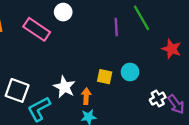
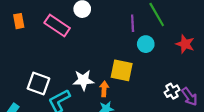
cyan circle: (130, 72) -> (146, 44), moved
yellow square: (105, 77) -> (122, 70), size x1.5
white star: (64, 87) -> (83, 80), turned -30

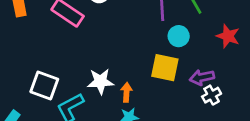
yellow square: (122, 70) -> (165, 68), moved
purple arrow: (190, 97) -> (202, 77), moved, turned 114

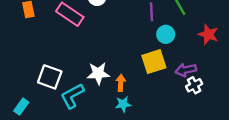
yellow square: (165, 68) -> (154, 62), turned -30

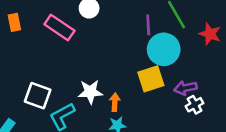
cyan circle: (166, 34) -> (164, 49), size x1.6
red star: (208, 34) -> (210, 34), moved

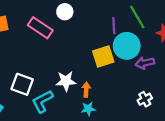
yellow square: (151, 79) -> (103, 57), moved
purple arrow: (186, 88) -> (145, 63), moved
white cross: (195, 105) -> (145, 99), moved

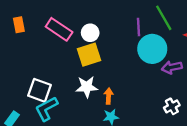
white circle: (65, 12) -> (90, 33), moved
yellow square: (103, 57) -> (89, 55), moved
cyan L-shape: (42, 101) -> (46, 109), moved

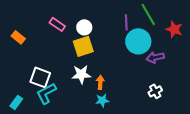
orange rectangle: (19, 25) -> (18, 37), moved, turned -40
pink rectangle: (59, 29) -> (57, 24), size x0.7

